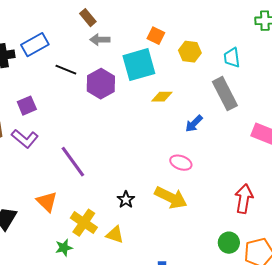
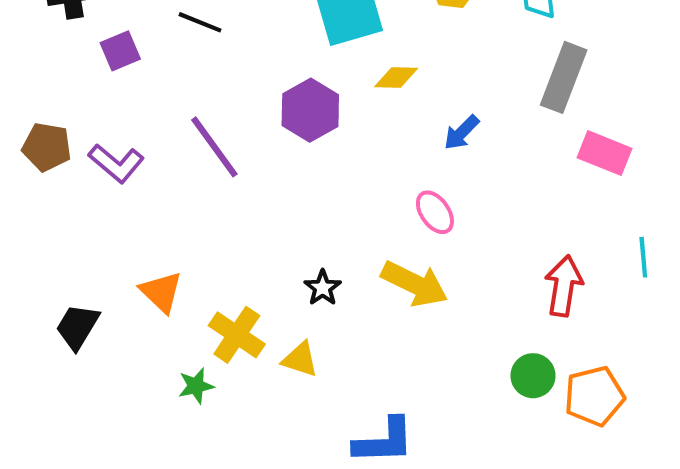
purple hexagon: (101, 84) -> (310, 110), moved
gray rectangle: (225, 94) -> (564, 77), moved, turned 48
purple square: (27, 106) -> (120, 51), moved
purple line: (73, 162) -> (214, 147), moved
pink ellipse: (181, 163) -> (435, 212), turned 35

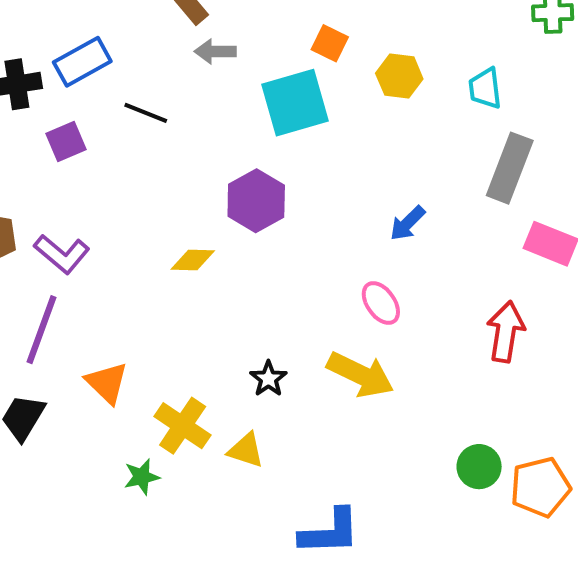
yellow diamond: (396, 77) -> (193, 260), moved
purple line: (214, 147) -> (41, 330), moved, turned 56
red arrow: (564, 286) -> (506, 332), moved

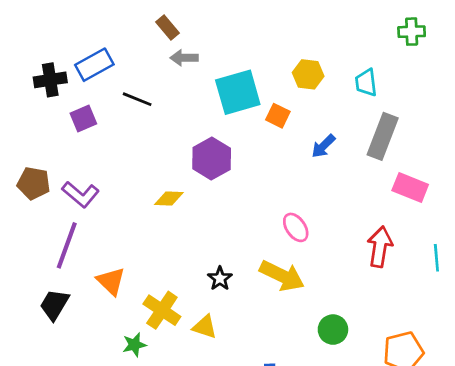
orange square: (330, 43) -> (278, 116), moved
blue arrow: (407, 223) -> (323, 146), moved
green circle: (479, 467) -> (333, 330), moved

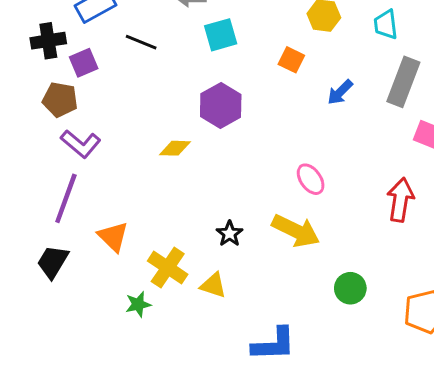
black cross: (50, 80) -> (48, 41), moved
cyan square: (238, 92) -> (221, 35), moved, size x0.7
brown pentagon: (34, 183) -> (60, 100), moved

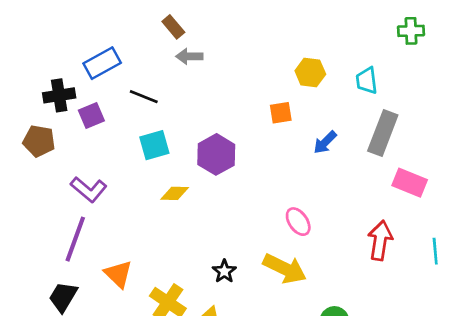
cyan square: (221, 35) -> (154, 145), moved
orange square: (291, 60) -> (281, 113), turned -35
brown pentagon: (60, 100) -> (39, 141), moved

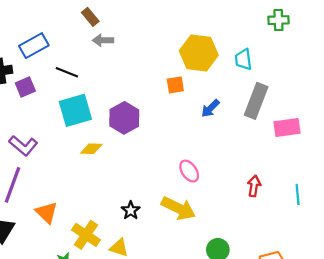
yellow hexagon: (310, 73) -> (199, 53), size x1.6
cyan square: (154, 145) -> (75, 110), size x1.4
pink rectangle: (410, 183) -> (287, 127), moved, turned -30
red arrow: (380, 240) -> (254, 186), size x0.7

